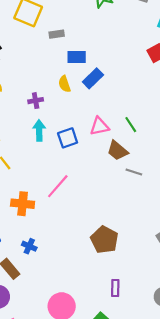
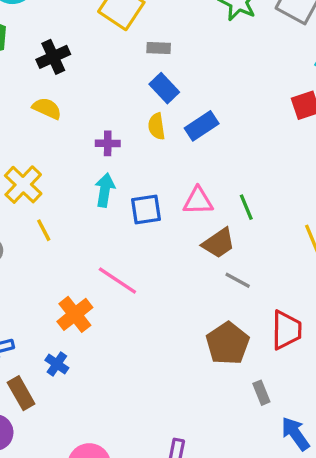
blue rectangle: (77, 57) -> (164, 88), moved, turned 36
brown trapezoid: (117, 151) -> (219, 243), turned -85
pink line: (58, 186) -> (117, 280), turned 72
orange cross: (23, 204) -> (75, 314), moved, turned 35
brown pentagon: (104, 240) -> (228, 343), moved

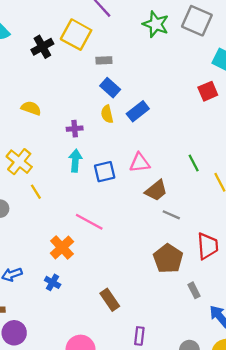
black cross: (53, 57) -> (42, 47), moved
green line: (246, 207) -> (194, 163), moved
brown rectangle: (21, 393) -> (110, 300), moved

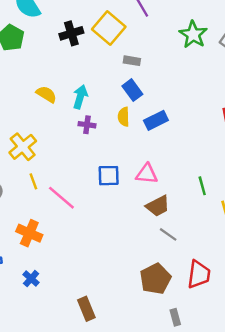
cyan arrow: (75, 161) -> (80, 97), moved
pink line: (89, 222) -> (61, 198), moved
orange cross: (62, 247) -> (29, 233), moved, turned -35

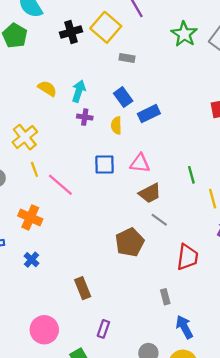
blue rectangle: (132, 90) -> (123, 97), moved
yellow semicircle: (124, 117) -> (116, 125), moved
brown pentagon: (155, 279) -> (130, 242), moved

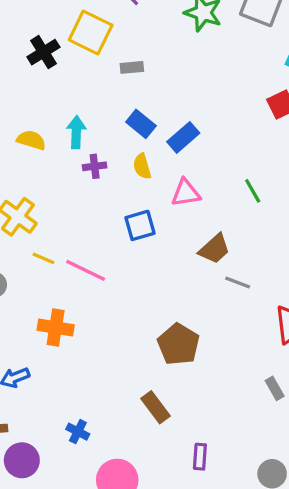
pink triangle: (140, 163) -> (186, 193), moved
yellow line: (34, 169) -> (44, 258), turned -32
green line: (191, 175) -> (253, 191), moved
brown pentagon: (130, 242) -> (178, 344), moved
blue cross: (32, 260) -> (78, 432), moved

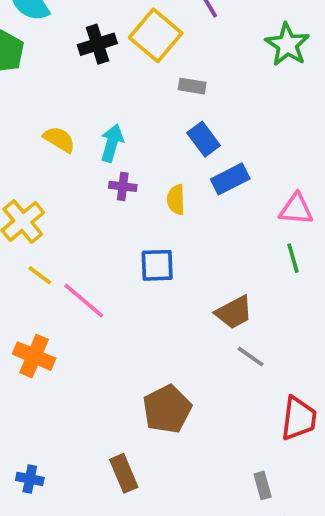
blue rectangle: (141, 124) -> (204, 139), moved
pink triangle: (186, 193) -> (296, 209), moved
blue cross: (78, 432) -> (30, 479), turned -30

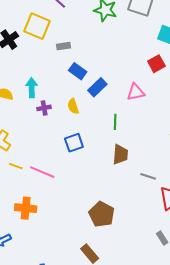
green line: (293, 258) -> (115, 122), moved, turned 35
brown trapezoid: (234, 312) -> (120, 154), turned -40
gray line: (250, 356) -> (148, 176), moved

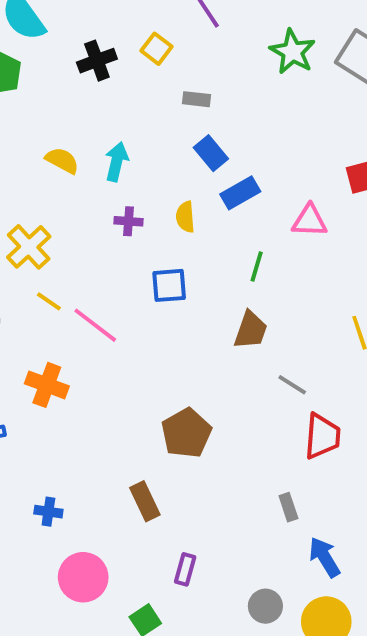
yellow square: (37, 26) -> (156, 49), size x0.6
purple cross: (44, 108) -> (128, 221), moved

